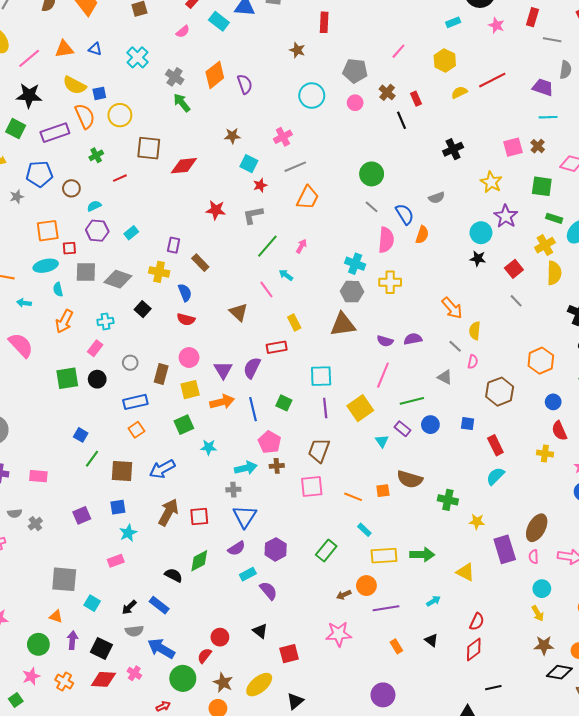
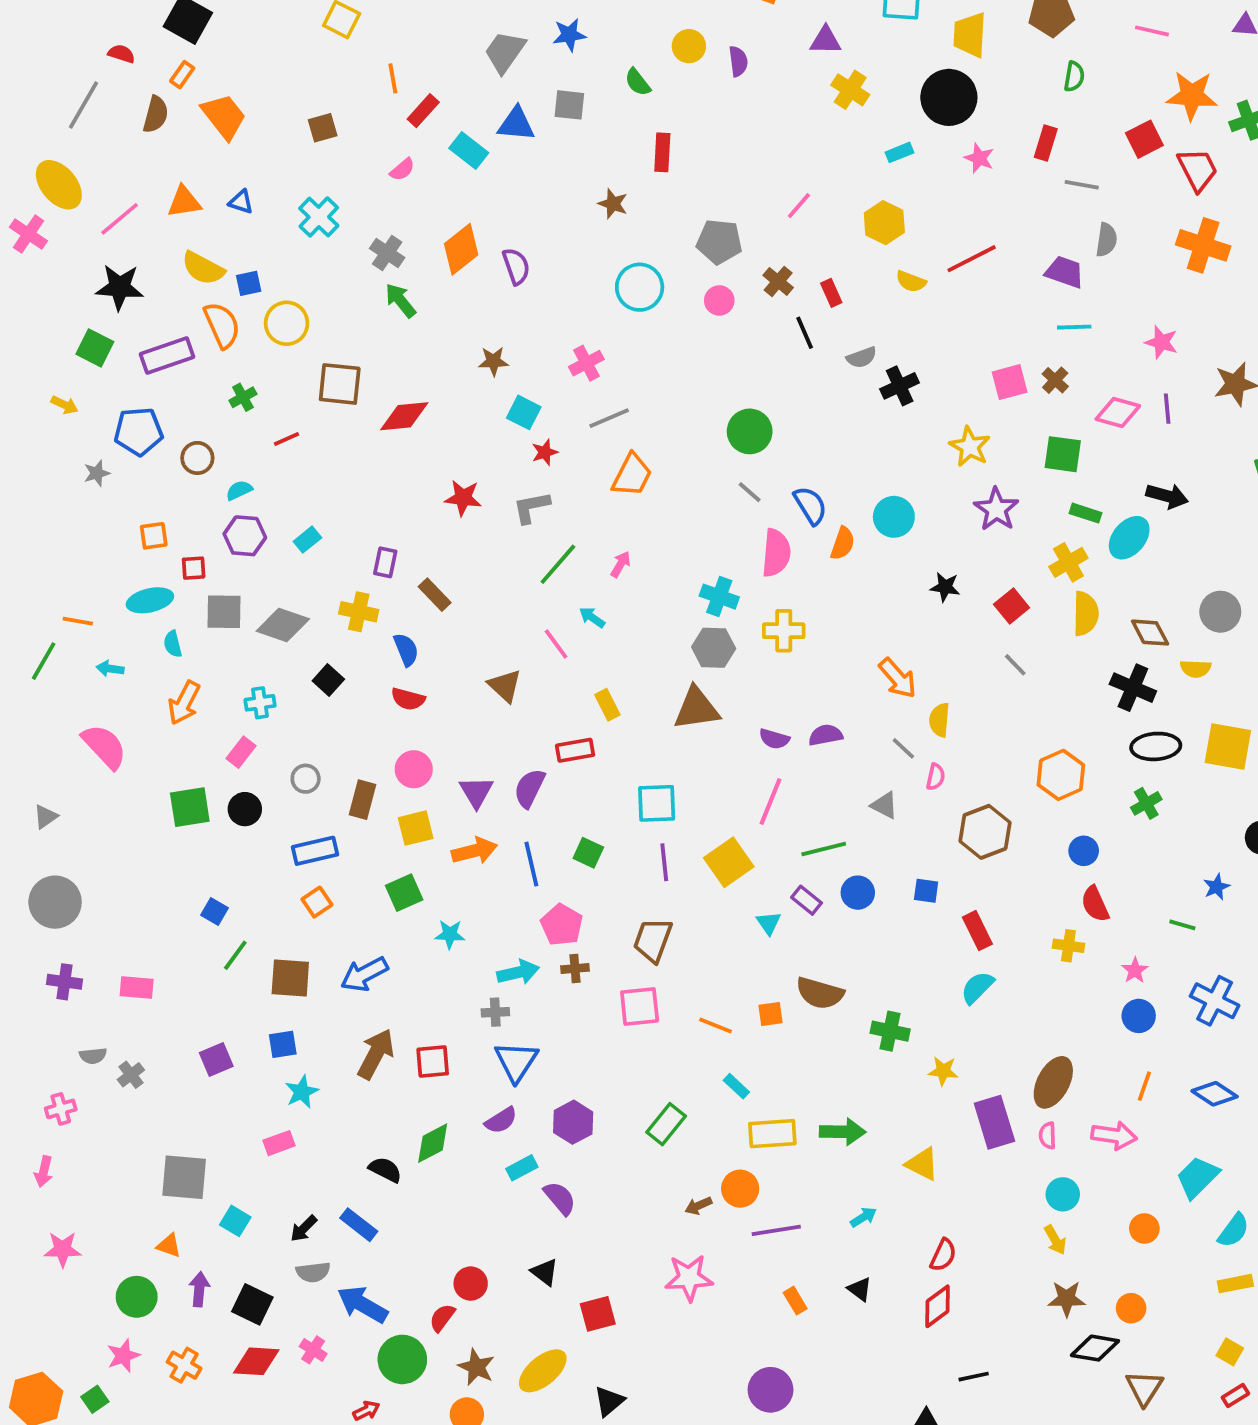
yellow semicircle: (459, 92) -> (911, 281), turned -133
gray semicircle: (437, 198) -> (862, 357), moved
orange square: (48, 231) -> (154, 536), size x0.7
cyan circle: (481, 233) -> (894, 517), moved

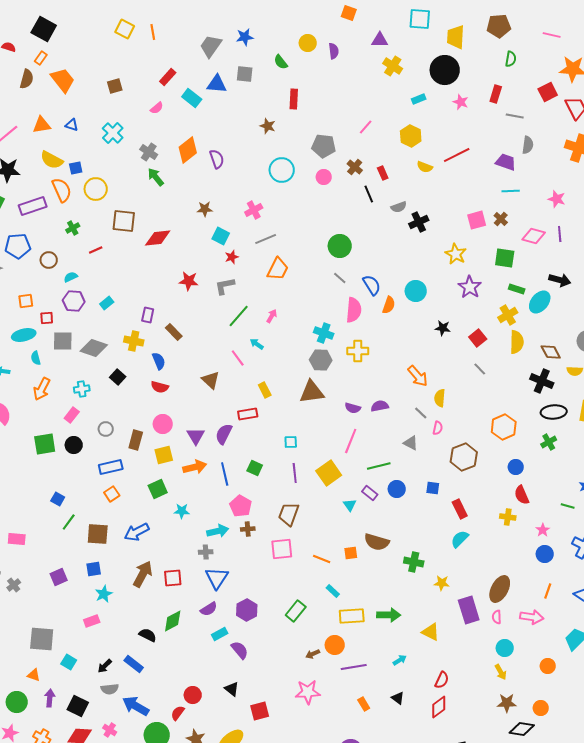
orange line: (393, 78) -> (153, 32), moved
cyan square: (657, 803) -> (291, 442), size x0.6

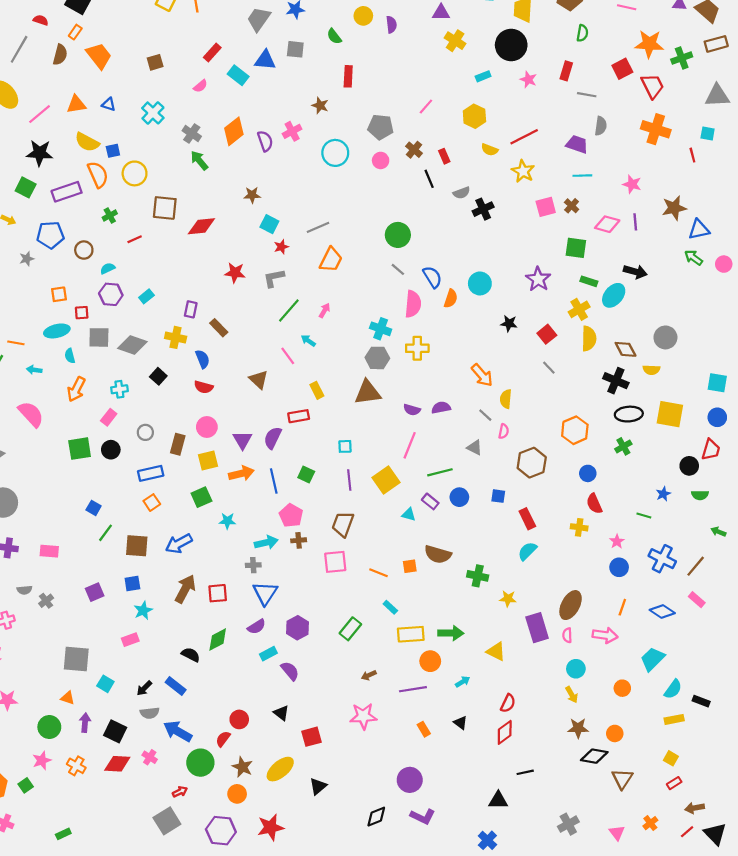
pink cross: (254, 210) -> (292, 131), moved
yellow star: (456, 254) -> (523, 171), moved
cyan triangle: (350, 505) -> (409, 514), turned -40
orange circle: (335, 645) -> (430, 661), moved

